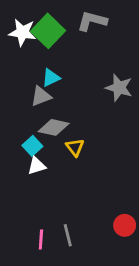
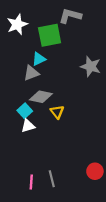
green square: (48, 31) -> (50, 35), moved, turned 35
white star: (22, 32) -> (17, 24), turned -30

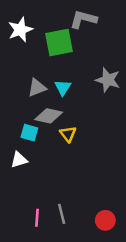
cyan triangle: (39, 59) -> (63, 88), moved, turned -32
cyan square: (25, 111) -> (29, 133), turned -32
white triangle: (28, 126) -> (19, 160), moved
red circle: (95, 171) -> (105, 220), moved

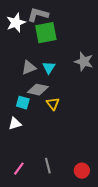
gray L-shape: (83, 19) -> (38, 15), moved
pink line: (37, 218) -> (19, 169), moved, turned 32

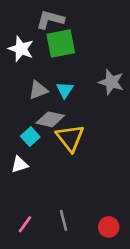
white star: (16, 23) -> (21, 49), moved, turned -30
cyan square: (23, 103) -> (30, 137), turned 32
yellow triangle: (53, 104) -> (70, 138), size x1.6

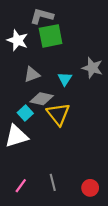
cyan triangle: (65, 90) -> (65, 79), moved
white triangle: (20, 164) -> (16, 136), size x1.6

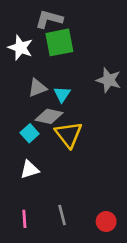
cyan triangle: (65, 79) -> (62, 94), moved
white triangle: (16, 136) -> (30, 170), moved, size x0.7
pink line: (21, 186) -> (24, 219), turned -40

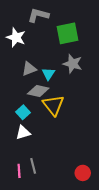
green square: (59, 42) -> (68, 33), moved
gray star: (109, 80) -> (73, 64), moved
cyan square: (30, 133) -> (23, 112), moved
gray line: (62, 215) -> (33, 166), moved

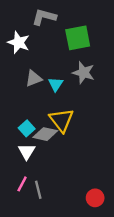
gray diamond: (38, 91) -> (45, 134), moved
white triangle: (23, 132) -> (27, 151), turned -42
pink line: (19, 171) -> (22, 184), moved, turned 32

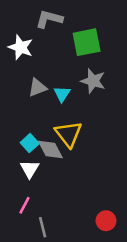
gray diamond: (45, 134) -> (50, 150), turned 50
gray line: (38, 190) -> (43, 227), moved

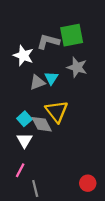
gray L-shape: (49, 19) -> (48, 42), moved
white star: (21, 47) -> (23, 56), moved
gray triangle: (37, 87) -> (37, 82), moved

